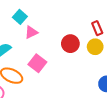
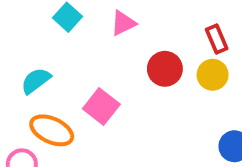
pink triangle: (31, 32) -> (123, 23), moved

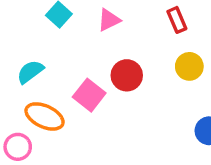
red rectangle: (217, 39) -> (177, 20), moved
red circle: (165, 69) -> (127, 75), moved

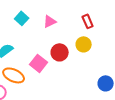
yellow circle: (189, 66) -> (84, 44), moved

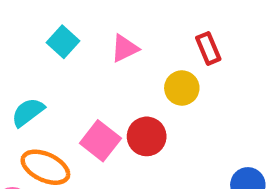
yellow circle: (84, 44) -> (182, 88), moved
red circle: (60, 52) -> (147, 136), moved

